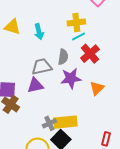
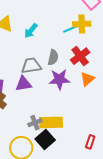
yellow cross: (76, 23) -> (82, 24), moved
cyan arrow: (39, 32) -> (31, 31), turned 49
cyan line: (79, 36) -> (70, 29), moved
orange triangle: (97, 88) -> (87, 79), moved

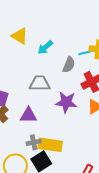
gray semicircle: (53, 57) -> (69, 65), moved
purple triangle: (23, 84) -> (28, 115), moved

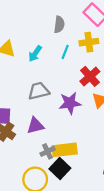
cyan line: (85, 53) -> (65, 52), moved, turned -40
gray semicircle: (69, 65) -> (59, 24), moved

